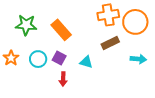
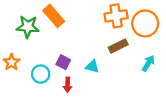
orange rectangle: (61, 30) -> (54, 16), moved
cyan circle: (38, 59) -> (41, 74), moved
cyan arrow: (138, 59) -> (148, 63), turned -63

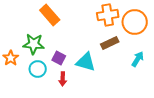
green star: (28, 27) -> (34, 44), moved
cyan triangle: (92, 67) -> (86, 62), size x1.5

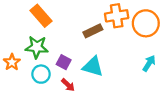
orange rectangle: (50, 15) -> (41, 16), moved
brown rectangle: (110, 43) -> (93, 31), moved
red arrow: (63, 79) -> (68, 85), turned -48

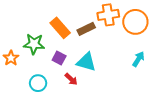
orange rectangle: (41, 16) -> (60, 28), moved
cyan circle: (41, 74) -> (38, 83), moved
red arrow: (68, 85) -> (71, 79), moved

